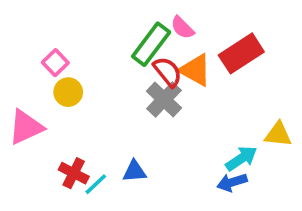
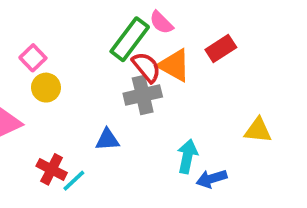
red rectangle: (241, 53) -> (221, 49), size x0.7
gray cross: (164, 99) -> (143, 95), turned 33
cyan arrow: (241, 158) -> (187, 156), moved, turned -44
blue triangle: (134, 171) -> (107, 140), moved

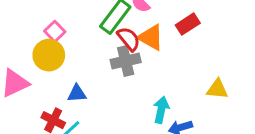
pink square: (33, 58) -> (55, 31), moved
yellow circle: (46, 88) -> (49, 55), size x1.4
blue triangle: (107, 140) -> (77, 94), moved

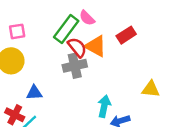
pink square: (55, 31) -> (17, 31), moved, turned 35

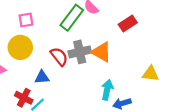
orange triangle: (96, 46) -> (101, 52), moved
red semicircle: (77, 47) -> (59, 57), moved

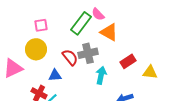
red rectangle: (128, 23) -> (128, 61), moved
orange triangle: (101, 52) -> (109, 32), moved
cyan arrow: (107, 90) -> (101, 75), moved

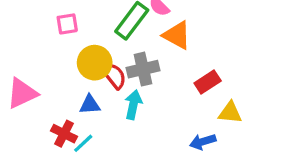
yellow circle: (36, 49) -> (95, 63), moved
yellow triangle: (150, 72) -> (230, 113), moved
cyan arrow: (101, 75) -> (133, 105), moved

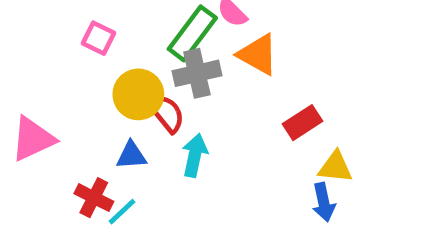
pink square: (67, 24) -> (98, 38), turned 35
gray cross: (143, 69) -> (197, 73), moved
blue arrow: (203, 142) -> (324, 202), moved, turned -85

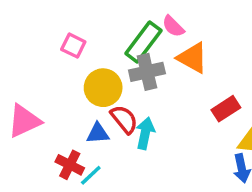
red semicircle: (166, 113) -> (124, 119), moved

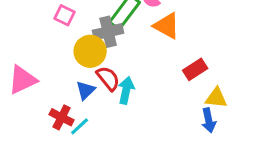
gray cross: (147, 72) -> (108, 32), moved
blue triangle: (98, 133) -> (86, 90), turned -40

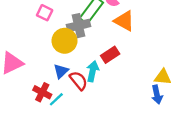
red rectangle: (195, 69) -> (110, 55), moved
red semicircle: (108, 78) -> (79, 81), moved

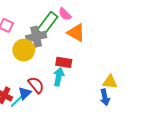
red rectangle: (110, 55) -> (64, 62), turned 42
blue triangle: (61, 71) -> (25, 93), moved
cyan arrow: (93, 71) -> (59, 77), moved

